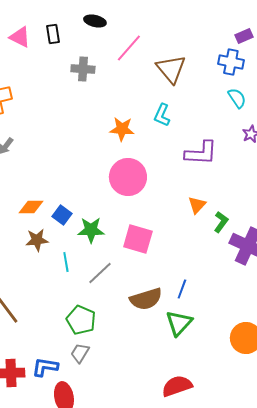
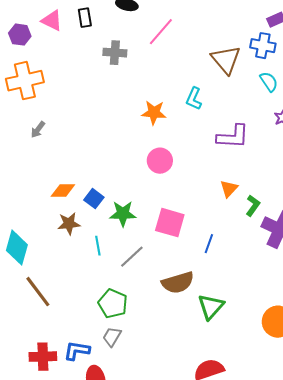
brown triangle: (171, 69) -> (226, 60), moved
pink circle: (128, 177) -> (160, 161), size x0.7
blue line: (182, 289) -> (209, 244), moved

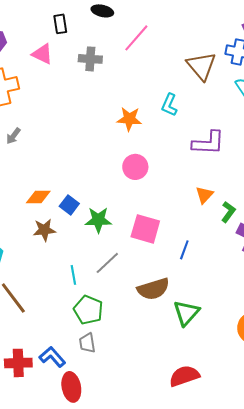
pink triangle: (52, 21) -> (42, 54), moved
cyan line: (98, 246) -> (73, 275), moved
gray trapezoid: (112, 337) -> (87, 343), turned -40
blue L-shape: (77, 351) -> (52, 357), turned 40

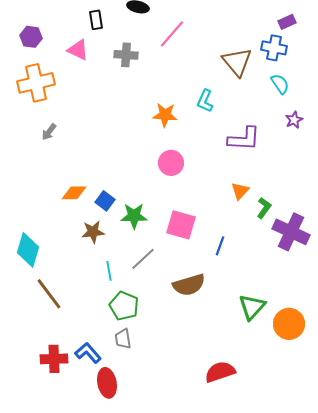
brown star: (44, 230) -> (93, 232), moved
green triangle: (186, 313) -> (252, 307), moved

